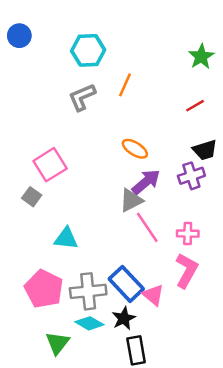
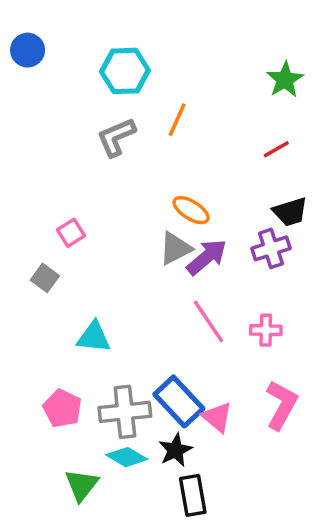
pink square: (50, 165) -> (71, 233), size x0.6
gray triangle: (131, 200) -> (175, 248), moved
pink L-shape: (186, 270) -> (281, 405), moved
pink pentagon: (44, 289) -> (62, 408), size x0.7

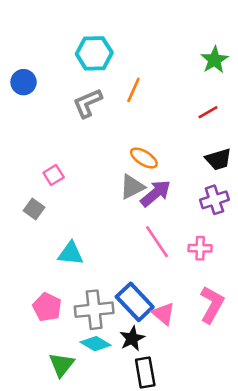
blue circle: (28, 50) -> (24, 82), moved
purple cross: (271, 248) -> (214, 200), moved

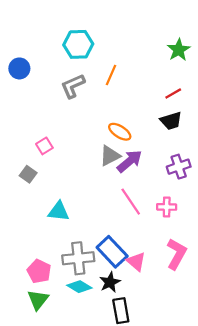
black trapezoid: (218, 159) -> (171, 121), moved
pink pentagon: (47, 307) -> (39, 271), moved
green triangle: (61, 365) -> (38, 300), moved

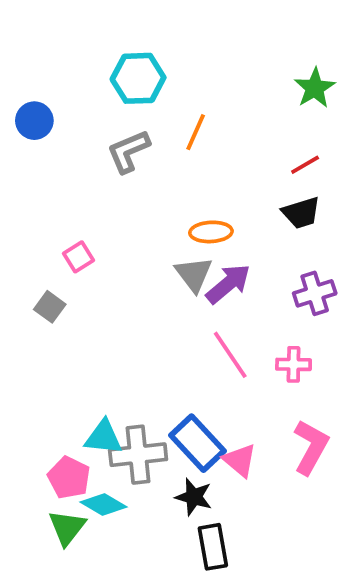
orange ellipse: (120, 132) -> (211, 232), turned -35
gray triangle: (110, 156) -> (194, 274), turned -40
cyan triangle: (59, 211) -> (103, 437), moved
black star: (110, 282) -> (194, 497), turned -30
cyan diamond: (79, 287) -> (103, 505), moved

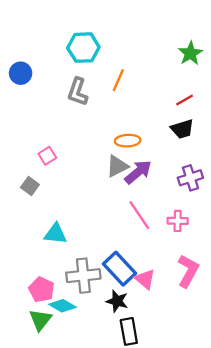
gray L-shape: (128, 151) -> (78, 92), turned -48
gray triangle: (194, 274) -> (117, 166), turned 40
cyan triangle: (103, 437) -> (55, 234), moved

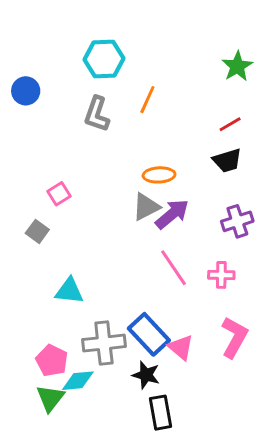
cyan diamond: (62, 306) -> (78, 381), turned -36

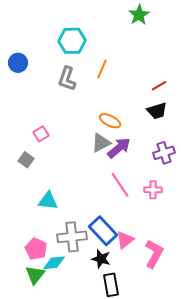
green star: (237, 66) -> (139, 15), moved
orange ellipse: (159, 175) -> (110, 121), turned 30
pink L-shape: (234, 337) -> (154, 254), moved
pink triangle: (181, 347) -> (125, 240), turned 42

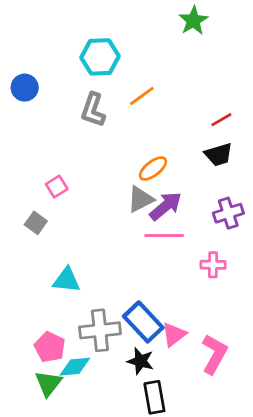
orange line: (102, 69) -> (142, 96), turned 30
orange ellipse: (110, 121) -> (153, 168), turned -65
pink line: (120, 185) -> (164, 235), moved, turned -56

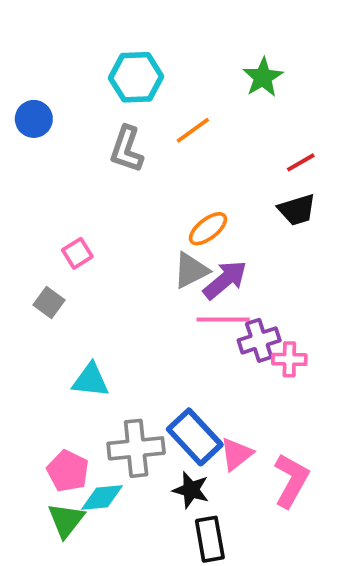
green star: (193, 21) -> (263, 77), moved
purple cross: (228, 213) -> (259, 340), moved

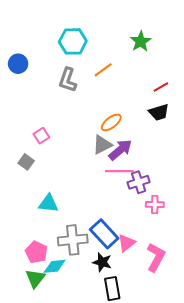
pink cross: (289, 359) -> (155, 204), moved

